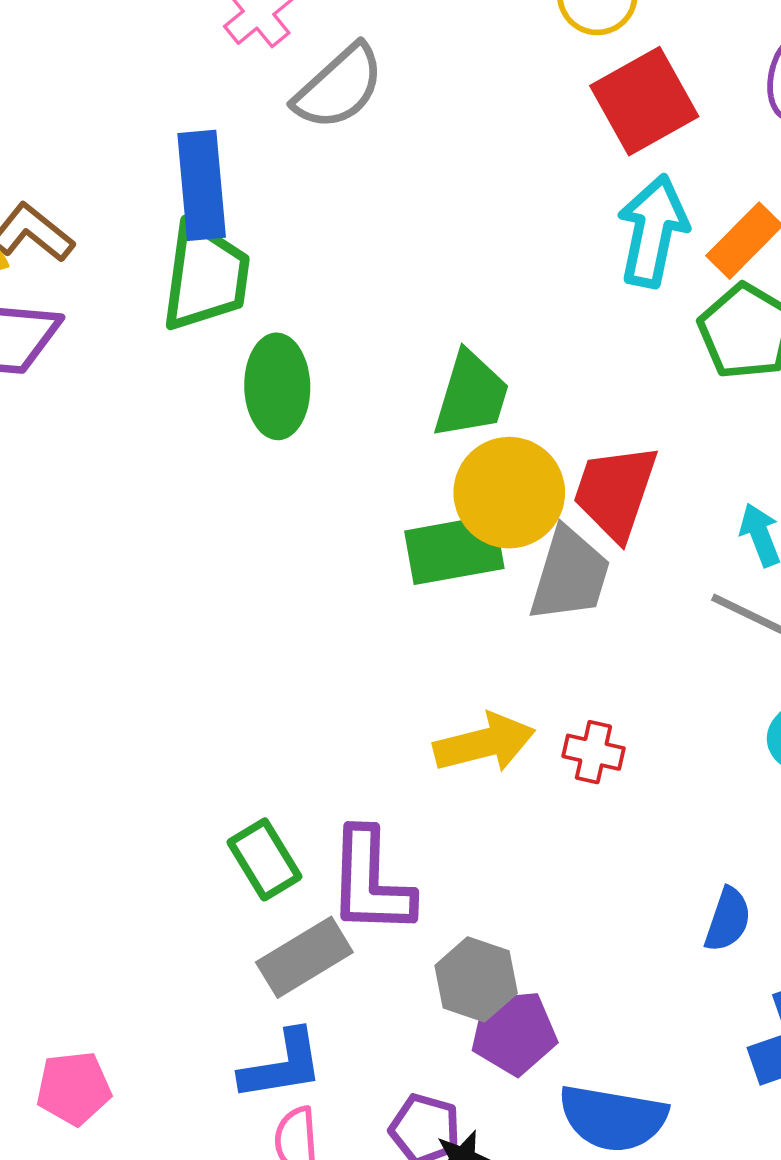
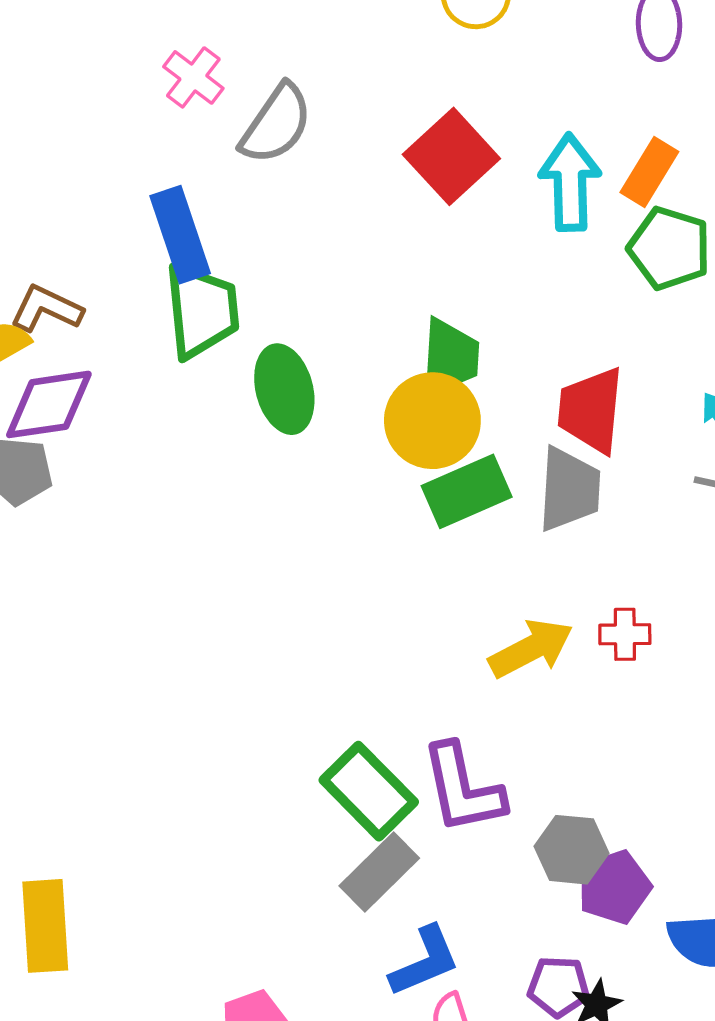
red square: (644, 101) -> (451, 156), moved
yellow circle: (509, 493) -> (432, 421), moved
green rectangle: (264, 859) -> (369, 791), size x1.4
gray rectangle: (304, 957) -> (379, 872), moved

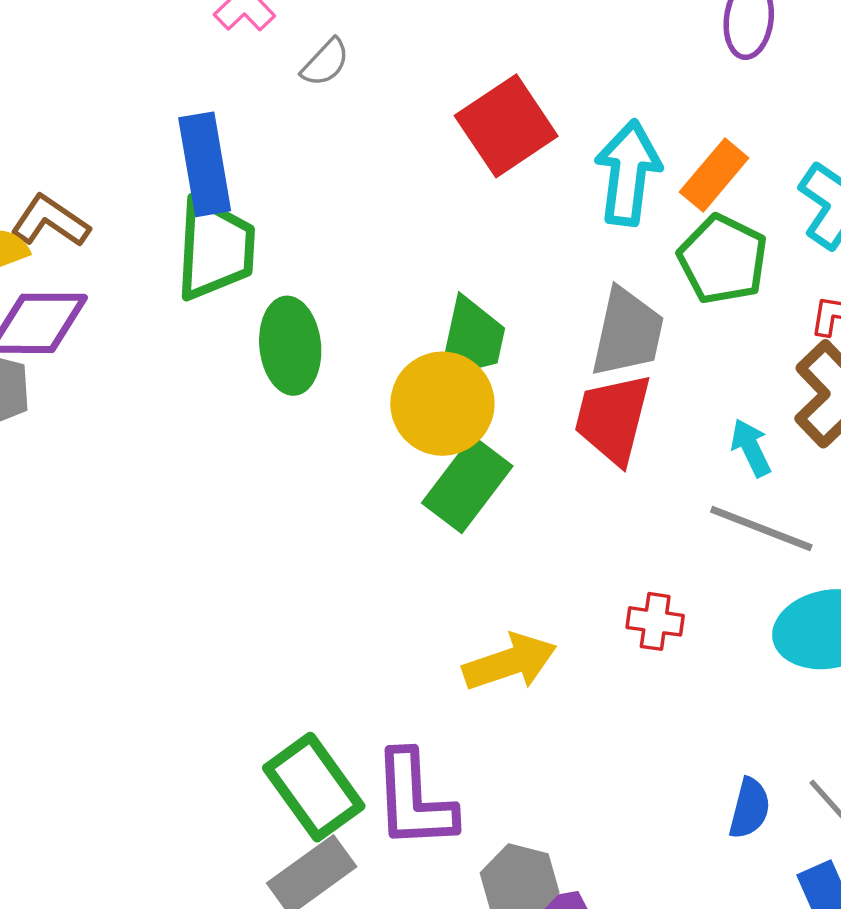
gray semicircle: (276, 124) -> (325, 62), size x0.6
gray trapezoid: (569, 489) -> (627, 333), moved
green rectangle: (467, 491) -> (467, 484), turned -38
red cross: (625, 634) -> (655, 621), moved

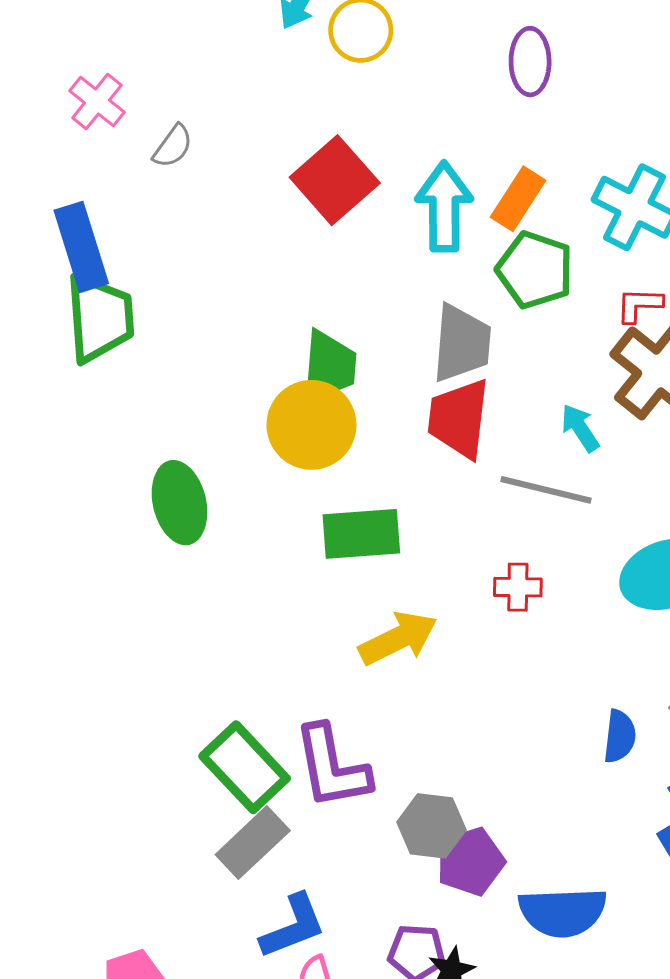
green ellipse: (290, 346) -> (179, 503), moved
green rectangle: (467, 484) -> (361, 534), moved, turned 56
gray line: (761, 529) -> (546, 490), moved

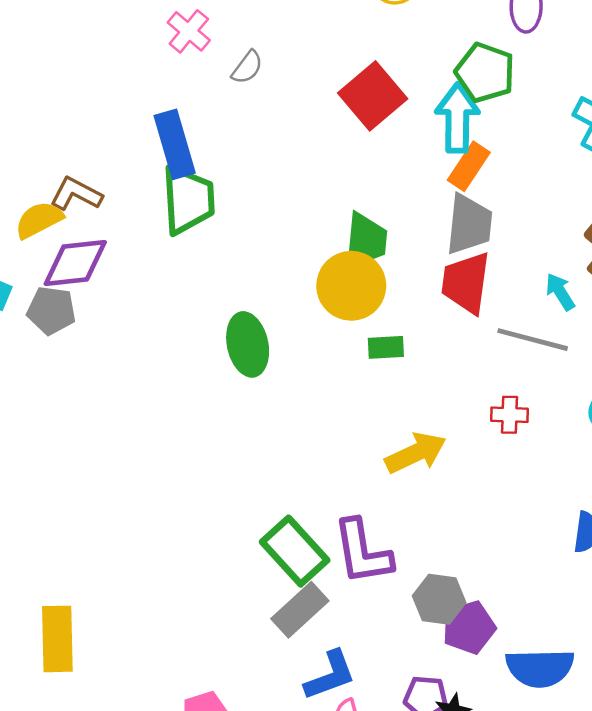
orange rectangle: (518, 199) -> (469, 166), moved
green pentagon: (535, 270) -> (485, 73), moved
green rectangle: (361, 534) -> (386, 347), moved, size x0.6

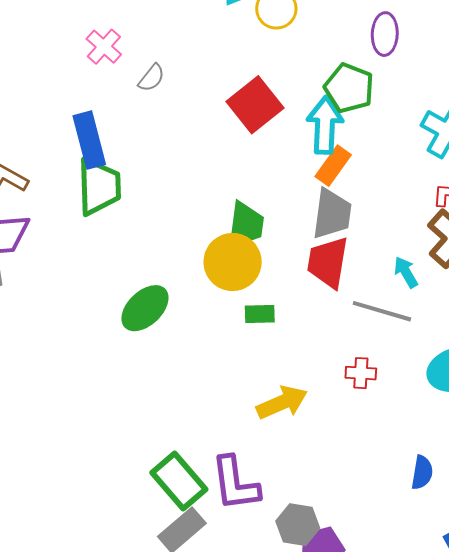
green ellipse: (248, 344) -> (145, 308), turned 57

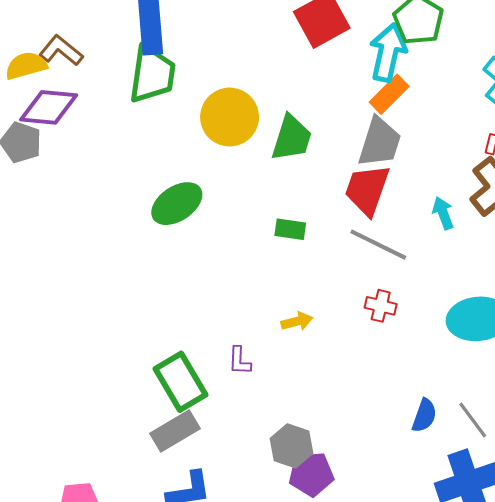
yellow circle: (233, 262) -> (230, 117), moved
gray line: (382, 311) -> (378, 245), moved
yellow arrow: (282, 402) -> (297, 321), size x0.6
purple L-shape: (235, 483) -> (239, 361), moved, size x0.5

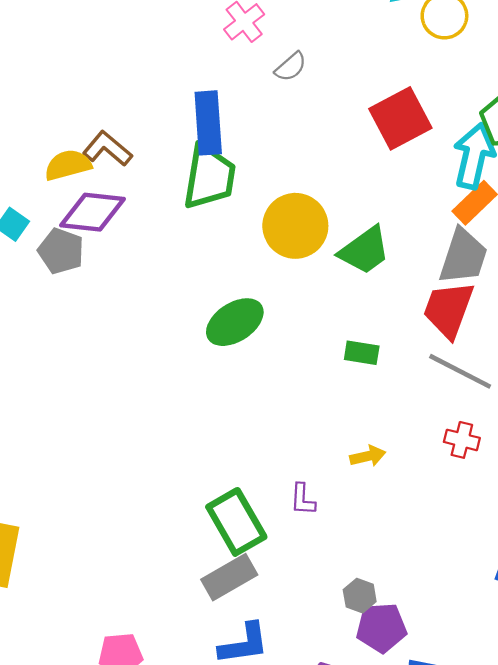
green trapezoid: (292, 138) -> (365, 250), turned 36
gray hexagon: (291, 446) -> (360, 596), size x0.7

